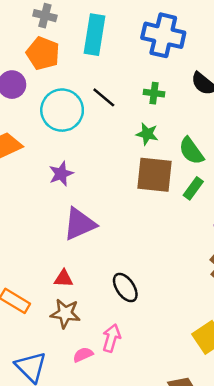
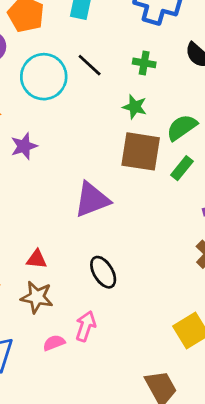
green semicircle: (191, 151) -> (182, 127), turned 88
purple star: (61, 174) -> (24, 146), moved
purple triangle: (80, 224) -> (92, 200), moved

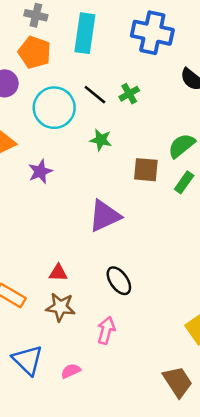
green cross: (144, 63) -> (129, 94), moved, turned -36
green star: (135, 107) -> (101, 140), moved
brown square: (141, 151) -> (146, 170), size x0.7
pink semicircle: (54, 343) -> (71, 371), moved

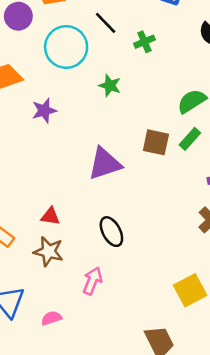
black line: (95, 95) -> (106, 23), moved
brown square: (146, 170) -> (156, 142), moved

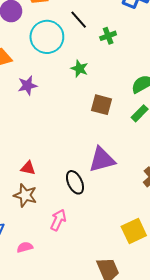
brown square: (156, 142) -> (102, 105), moved
purple triangle: (105, 164) -> (102, 160), moved

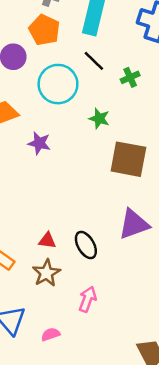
purple star: (27, 85) -> (39, 143), turned 30
brown square: (102, 105) -> (128, 159), size x1.5
black ellipse: (75, 182) -> (86, 245), moved
brown star: (25, 195) -> (46, 273), turned 30

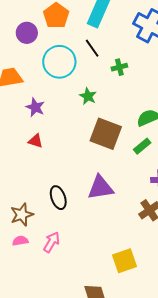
red triangle: (47, 241) -> (36, 141), moved
pink semicircle: (51, 334) -> (20, 241), moved

